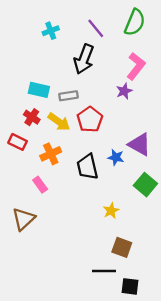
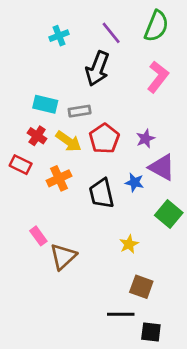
purple star: (124, 91) -> (145, 139), moved
pink rectangle: (40, 185) -> (38, 236), moved
brown triangle: (23, 219) -> (63, 257), moved

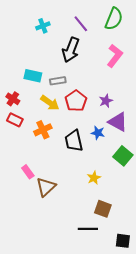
red cross: (37, 136) -> (13, 99), moved
black square: (151, 332) -> (123, 241), moved

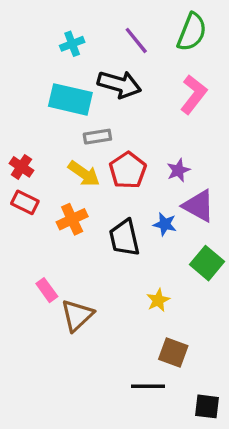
black arrow: (71, 50) -> (119, 84), turned -95
cyan rectangle: (33, 76) -> (70, 99), moved, size x1.4

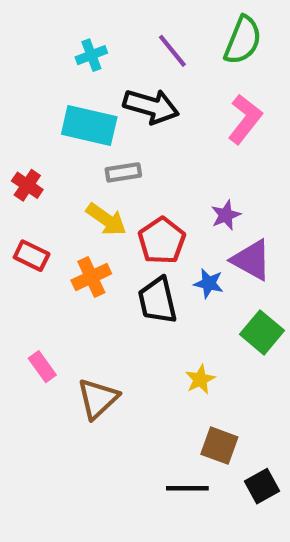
red cross: (21, 167) -> (27, 185), moved
red pentagon: (128, 170) -> (162, 241), moved
pink rectangle: (47, 290) -> (42, 367), moved
black square: (207, 406) -> (262, 486), moved, turned -36

